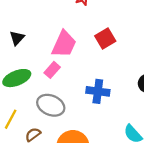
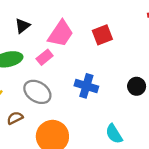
black triangle: (17, 38) -> (22, 26), moved

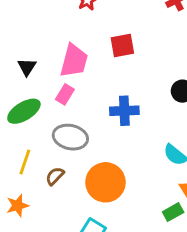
red square: (102, 35) -> (122, 46), turned 30

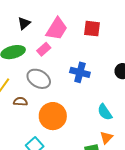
brown semicircle: (55, 176) -> (20, 102), turned 32

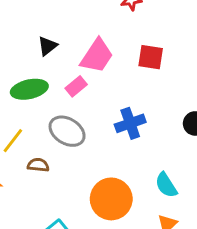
blue cross: (80, 72) -> (130, 123), turned -36
orange circle: (53, 116) -> (111, 199), moved

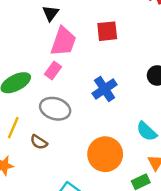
black triangle: (47, 46) -> (51, 13), moved
brown semicircle: (38, 165) -> (39, 142), turned -138

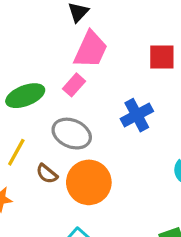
red square: (107, 31) -> (162, 57), moved
orange circle: (105, 154) -> (89, 182), moved

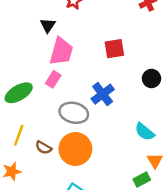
gray ellipse: (72, 134) -> (74, 113), moved

